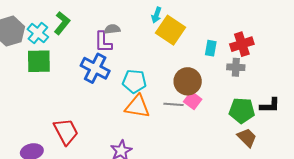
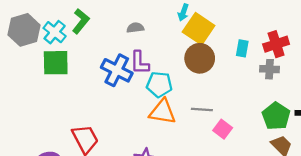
purple L-shape: (103, 42) -> (140, 63), moved
brown circle: (188, 81) -> (200, 58), moved
pink square: (193, 100) -> (223, 129), moved
green pentagon: (242, 110) -> (276, 116), turned 30

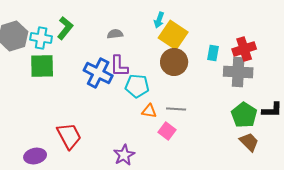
cyan cross: (55, 32) -> (41, 38), turned -30
gray cross: (270, 69) -> (238, 72), size x1.6
orange triangle: (163, 112) -> (149, 111), moved, size x0.6
pink square: (223, 129) -> (167, 131), moved

